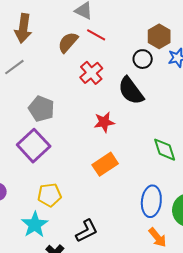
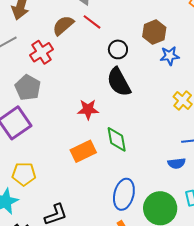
black circle: (143, 59) -> (118, 49), moved
red cross: (91, 73) -> (42, 52), moved
green diamond: (165, 150) -> (117, 139), moved

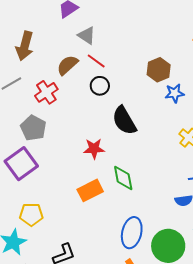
black circle: (118, 49) -> (100, 86), moved

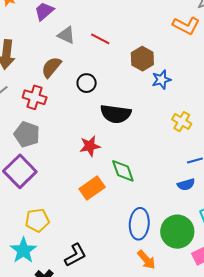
red line: (96, 61) -> (100, 39), moved
red cross: (46, 92) -> (35, 97), turned -30
black semicircle: (124, 121) -> (116, 114), turned -44

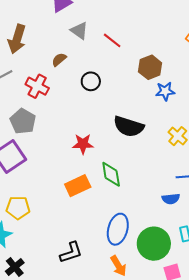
brown semicircle: (51, 67) -> (59, 60), size x0.7
black semicircle: (116, 114) -> (129, 127), moved
black L-shape: (75, 255) -> (71, 252), moved

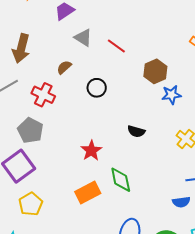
black semicircle: (129, 127) -> (136, 131), size x0.6
red star: (83, 144) -> (91, 151), turned -30
yellow pentagon: (18, 208) -> (31, 204), moved, turned -30

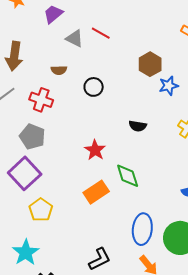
red line: (116, 46) -> (101, 33), moved
brown semicircle: (64, 67) -> (59, 70), turned -133

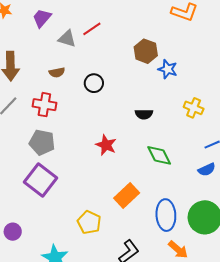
red line: (101, 33) -> (92, 29), turned -54
blue star: (169, 86) -> (168, 69), turned -30
green diamond: (128, 176) -> (159, 155), moved
orange rectangle: (96, 192) -> (127, 196), moved
yellow pentagon: (41, 210) -> (89, 222), moved

